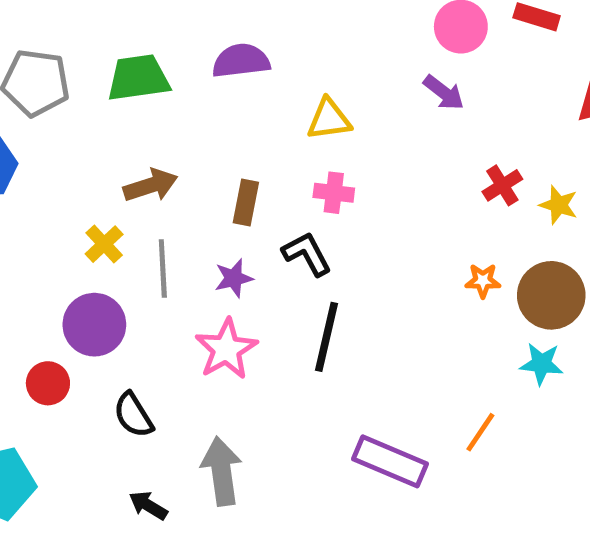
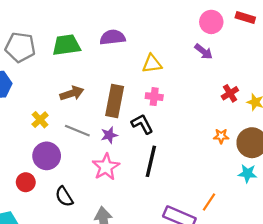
brown rectangle: (246, 202) -> (115, 101), size x1.6
yellow cross: (104, 244) -> (40, 120), moved
gray line: (163, 268) -> (77, 131), turned -65
orange line: (480, 432) -> (209, 202), moved

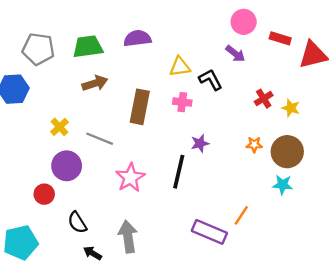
red rectangle: (245, 18) -> (280, 38), moved
brown arrow: (72, 93) -> (95, 83), moved
black L-shape: (142, 124) -> (211, 80), moved
purple star: (109, 135) -> (200, 143), moved
black semicircle: (64, 196) -> (77, 222), moved

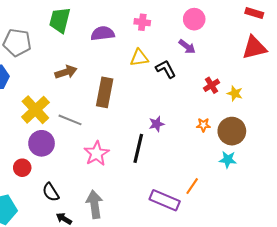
red rectangle: (280, 38) -> (254, 13), moved
green trapezoid: (88, 47) -> (60, 20), moved, turned -68
pink cross: (182, 102) -> (142, 22), moved
yellow cross: (60, 127) -> (35, 110), size x1.8

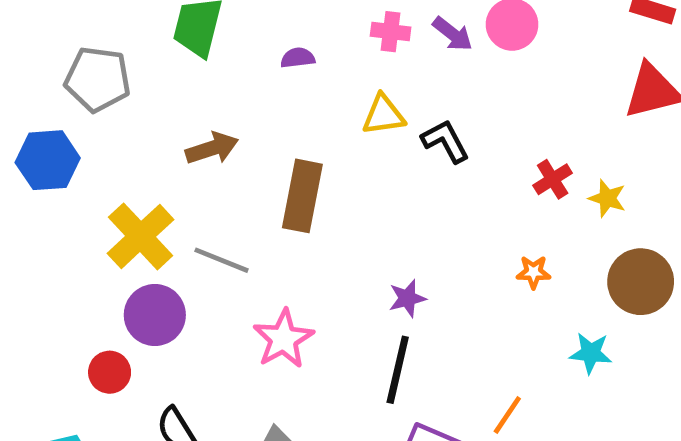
purple semicircle: (103, 33) -> (298, 58), size x0.6
purple arrow: (187, 47) -> (453, 34), moved
purple star: (157, 124) -> (407, 298), moved
brown circle: (232, 131) -> (641, 282), moved
black line: (138, 148) -> (398, 370), moved

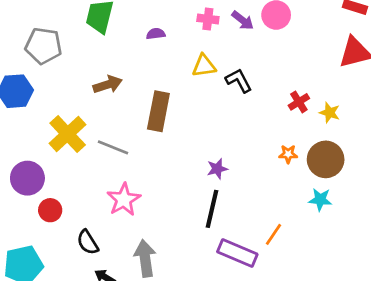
brown circle: (641, 282) -> (326, 159), moved
purple circle: (155, 315) -> (27, 178), moved
pink star: (283, 339) -> (124, 200), moved

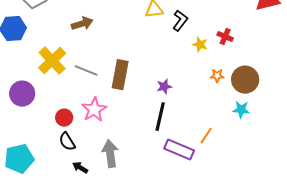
black L-shape: (239, 81) -> (180, 21), turned 65
red cross: (299, 102) -> (225, 37), turned -35
brown rectangle: (158, 111) -> (120, 75), moved
yellow star: (330, 113) -> (200, 45), moved
red circle: (50, 210) -> (64, 118), moved

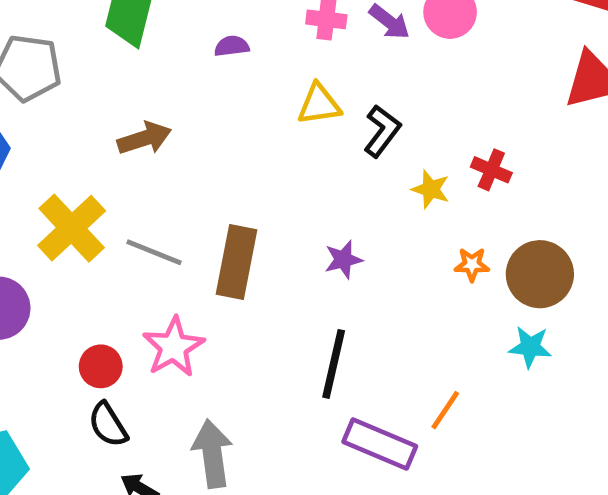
purple star: (164, 87) -> (343, 260), moved

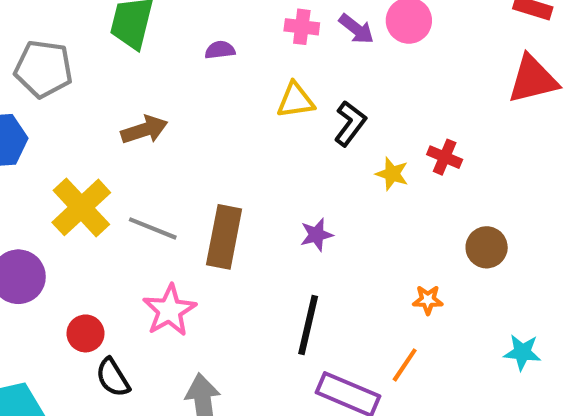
orange star: (472, 264) -> (428, 300), moved
brown circle: (540, 274) -> (487, 247), size x0.7
cyan star: (530, 347) -> (522, 352), moved
red circle: (101, 366) -> (85, 333), moved

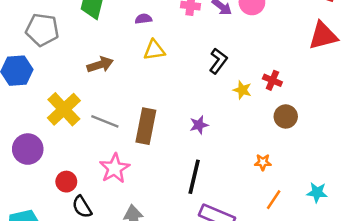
yellow triangle: (295, 100) -> (154, 50), moved
brown circle: (487, 247) -> (286, 116), moved
orange line: (405, 365) -> (274, 200), moved

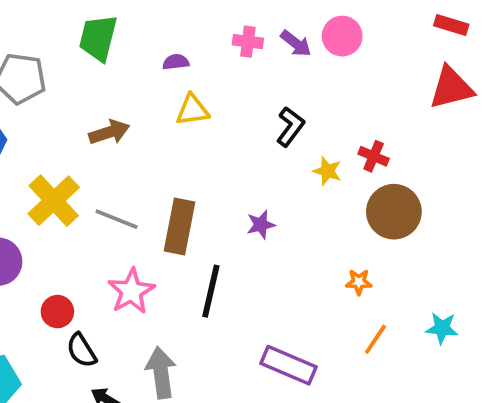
brown circle: (286, 116) -> (394, 212), size x1.5
black line: (194, 177) -> (211, 291), moved

